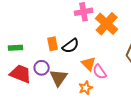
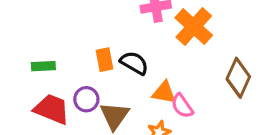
black semicircle: (71, 46) -> (134, 63), turned -114
orange triangle: (89, 64) -> (164, 93), turned -35

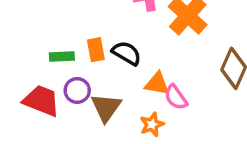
green rectangle: (43, 66) -> (62, 56), moved

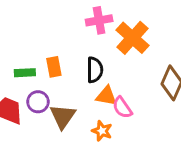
black semicircle: (126, 53) -> (95, 70), moved, turned 60
orange star: (152, 124) -> (102, 131), turned -30

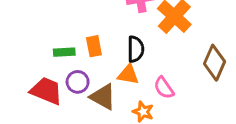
orange triangle: (106, 96) -> (128, 74), moved
brown triangle: (63, 116) -> (103, 97), turned -36

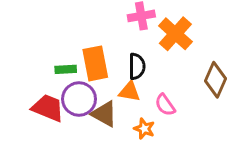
orange rectangle: (94, 46) -> (95, 63), size x1.6
purple circle: (78, 82) -> (79, 99), size x1.5

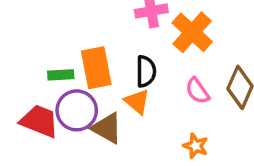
orange triangle: (129, 92) -> (137, 102), turned 30
pink semicircle: (165, 105) -> (197, 91), moved
orange star: (144, 129) -> (196, 146), moved

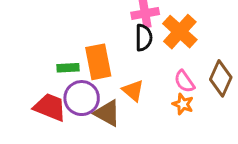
black semicircle: (146, 71) -> (144, 38), moved
orange star: (196, 146) -> (183, 104), moved

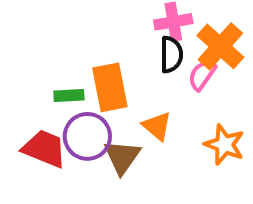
pink semicircle: (184, 81) -> (202, 75), moved, turned 70
orange star: (183, 104) -> (224, 145), size x1.4
brown triangle: (107, 113) -> (122, 157), turned 36

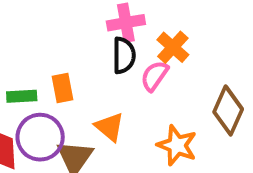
orange cross: (220, 46) -> (173, 47), size x0.7
orange rectangle: (110, 87) -> (63, 88), size x0.6

